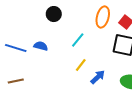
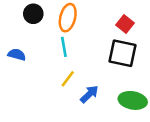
orange ellipse: (103, 17) -> (68, 18), moved
cyan line: (78, 40) -> (64, 47), turned -49

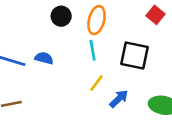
red square: (125, 24) -> (155, 15), moved
black square: (122, 53) -> (135, 55), moved

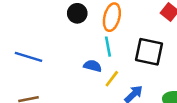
blue semicircle: (44, 58) -> (93, 66), moved

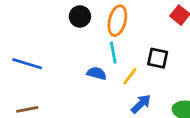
black square: (149, 52) -> (158, 58), size x0.7
yellow line: (112, 79) -> (130, 76), moved

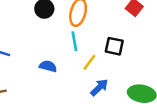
blue semicircle: (97, 73) -> (48, 66), moved

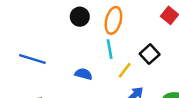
black square: (114, 46) -> (150, 54), turned 36

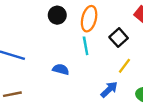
black square: (150, 54) -> (119, 38), moved
yellow line: (125, 70) -> (124, 66), moved

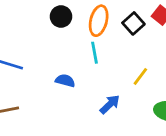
black square: (119, 38) -> (133, 23), moved
blue arrow: (109, 89) -> (110, 104), moved

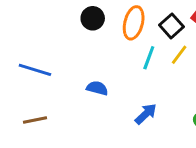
cyan line: (94, 53) -> (149, 58), moved, turned 30
yellow line: (140, 76) -> (179, 55), moved

